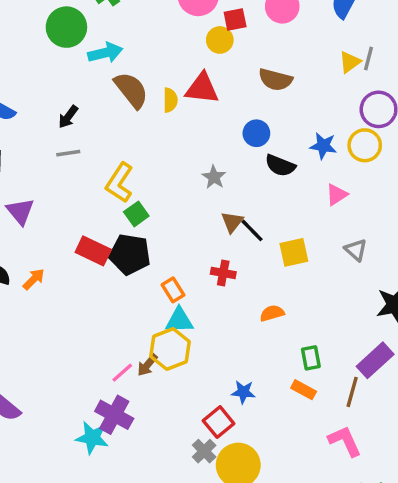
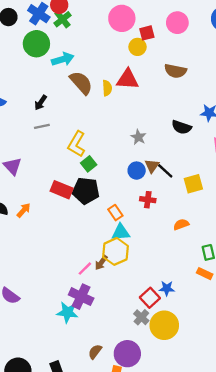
blue circle: (256, 133) -> (137, 171), moved
blue star: (243, 392) -> (167, 288), moved

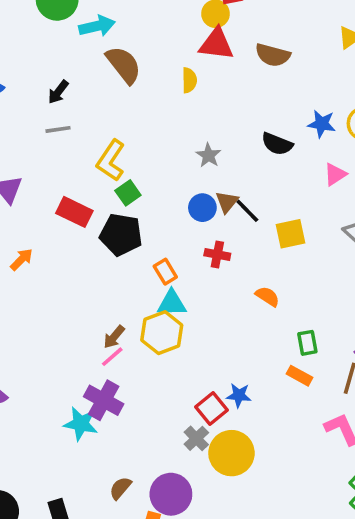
red triangle: (127, 79) -> (216, 44), moved
yellow semicircle: (107, 88) -> (189, 80), moved
red rectangle: (62, 190) -> (74, 212), moved
orange semicircle: (181, 224) -> (267, 296), turned 49
brown arrow: (101, 263) -> (114, 337), moved

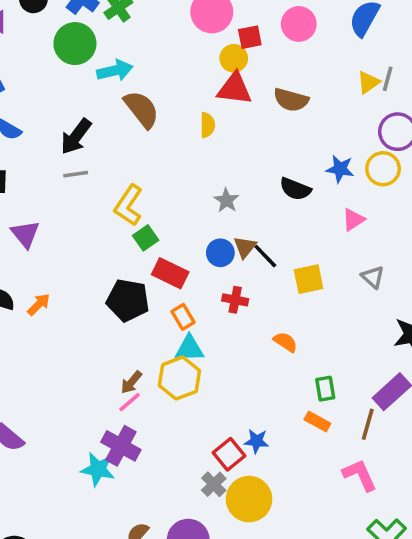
black arrow: (58, 92) -> (76, 137), size x1.5
red rectangle: (74, 212) -> (170, 273), moved
black pentagon: (121, 235) -> (128, 300), moved

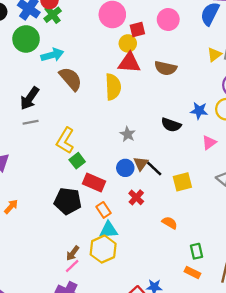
yellow semicircle: (207, 125) -> (113, 87), size x1.6
red cross: (235, 300) -> (136, 197), turned 35

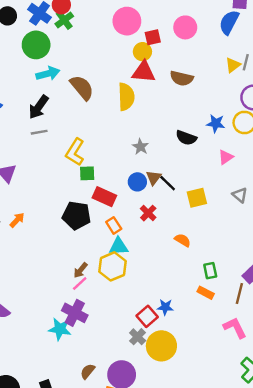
cyan arrow: (52, 55) -> (48, 74), moved
green square: (77, 161) -> (87, 173), turned 35

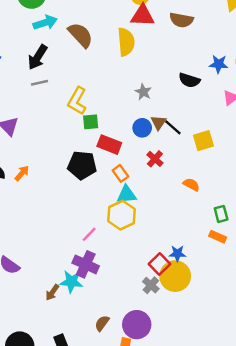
brown arrow: (81, 270) -> (52, 292), moved
yellow circle: (161, 346) -> (175, 276), moved

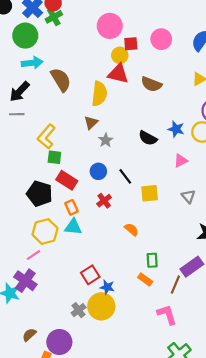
brown triangle: (158, 123) -> (91, 123), moved
yellow hexagon: (122, 215) -> (45, 231), moved
red square: (160, 264) -> (90, 275), moved

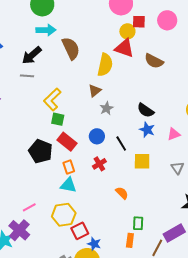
blue star: (176, 129) -> (147, 130), moved
yellow hexagon: (45, 231) -> (64, 215), moved
orange rectangle: (145, 279) -> (130, 240), turned 56

